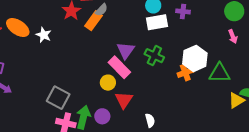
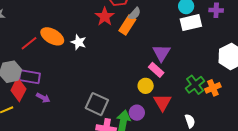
green cross: (154, 56) -> (195, 85), moved, turned 30
pink rectangle: (119, 67) -> (156, 70), size x0.7
orange cross: (185, 73) -> (213, 88), moved
purple circle: (102, 116) -> (137, 113), moved

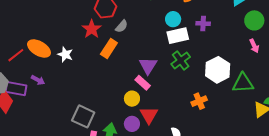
orange rectangle: (127, 25) -> (109, 49), moved
green cross: (195, 85) -> (181, 60), moved
purple arrow: (43, 98) -> (38, 80), moved
purple circle: (137, 113) -> (132, 124), moved

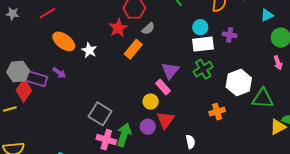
red line: (16, 55) -> (47, 13), moved

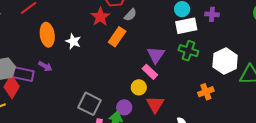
orange ellipse: (64, 41) -> (47, 35), turned 50
green cross: (203, 69) -> (188, 51), turned -36
purple circle: (148, 127) -> (124, 107), moved

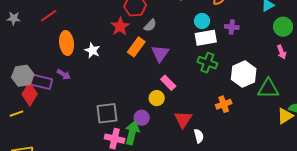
purple triangle: (156, 55) -> (160, 53), moved
gray square: (89, 104) -> (107, 113), turned -35
red triangle: (155, 104) -> (183, 119), moved

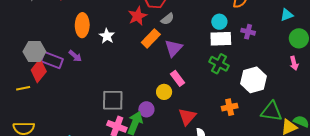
green triangle: (268, 89) -> (271, 111), moved

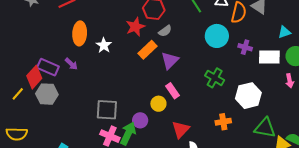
cyan circle: (219, 22) -> (217, 36), size x1.5
white rectangle: (221, 39) -> (269, 57), moved
gray hexagon: (34, 52) -> (47, 94), moved
yellow line: (23, 88) -> (18, 94), turned -40

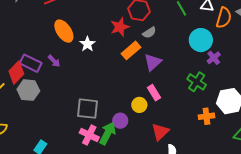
orange ellipse: (80, 33) -> (64, 31), turned -40
purple cross: (245, 47) -> (214, 58), moved, turned 32
orange cross: (223, 122) -> (206, 116), moved

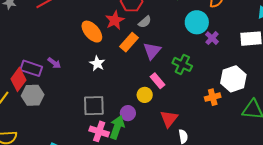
orange ellipse: (64, 31) -> (92, 32), moved
white star: (87, 44) -> (97, 63), moved
green cross: (197, 82) -> (182, 64), moved

